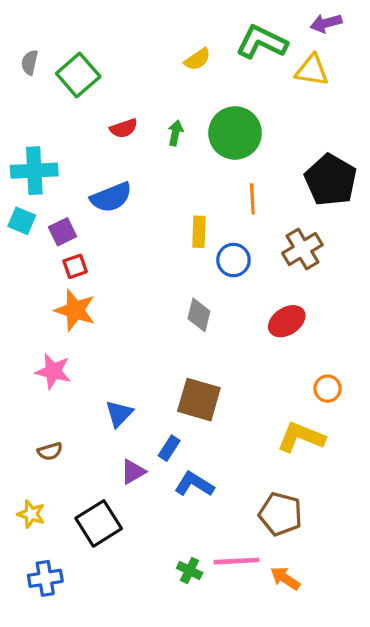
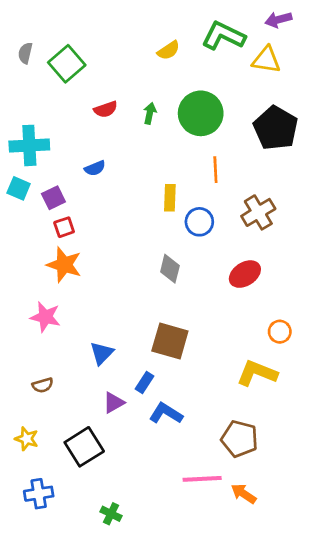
black pentagon: (331, 180) -> (276, 128), moved
blue semicircle: (111, 197) -> (95, 168), size x0.6
green cross: (190, 570) -> (111, 514), moved

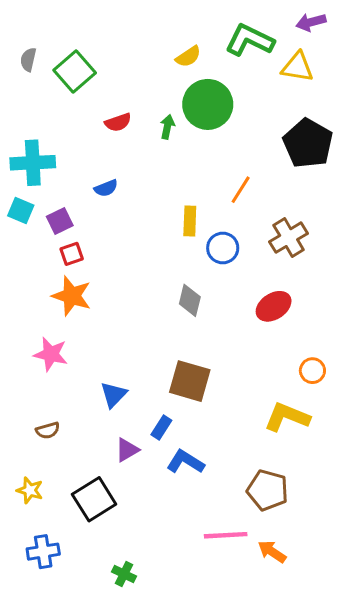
green circle: (201, 113) -> (208, 104), moved
orange line: (215, 170) -> (241, 190), turned 35

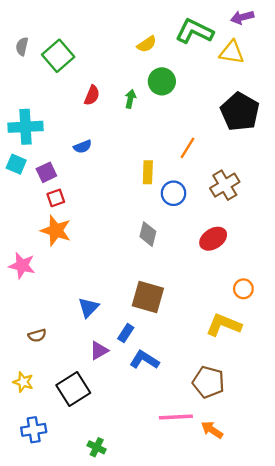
green circle: (208, 104) -> (162, 81), size x0.7
red semicircle: (118, 122) -> (92, 95), turned -48
pink star: (51, 354) -> (22, 266), moved

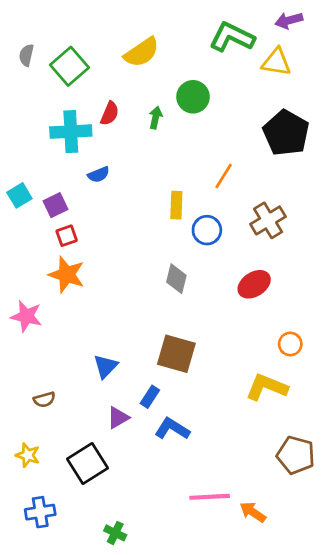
yellow semicircle: (147, 44) -> (142, 52), moved, size x1.5
cyan cross: (26, 127) -> (71, 132), moved
cyan square: (16, 164) -> (19, 195), turned 36
brown pentagon: (208, 382) -> (296, 455), moved

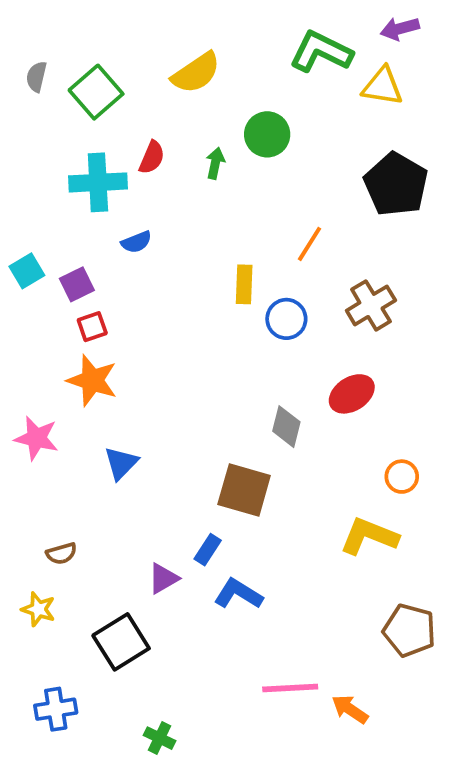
gray diamond: (176, 279) -> (286, 427), moved
blue triangle: (106, 366) -> (121, 463), moved
yellow star: (28, 455) -> (38, 609), moved

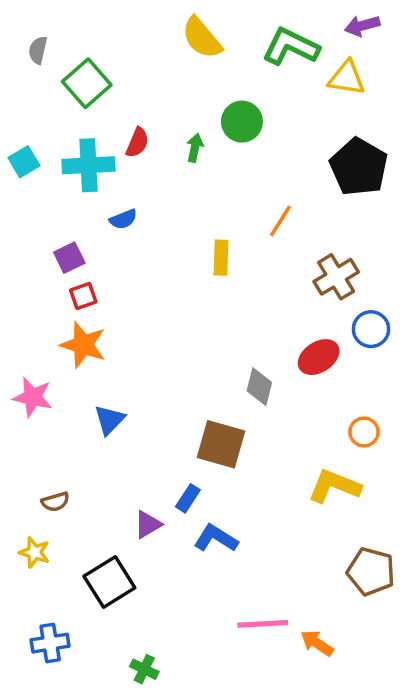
yellow semicircle: (196, 73) -> (202, 38), moved, turned 84
gray semicircle: (36, 77) -> (38, 50), moved
cyan square: (27, 271) -> (24, 162), moved
blue circle: (286, 319) -> (371, 329), moved

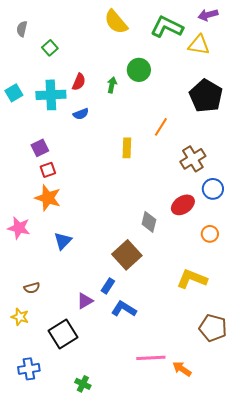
green square: (87, 83) -> (50, 48), size x0.6
blue semicircle: (123, 219) -> (81, 114), moved
orange circle: (364, 432) -> (210, 234), moved
brown square: (221, 444) -> (127, 255), turned 32

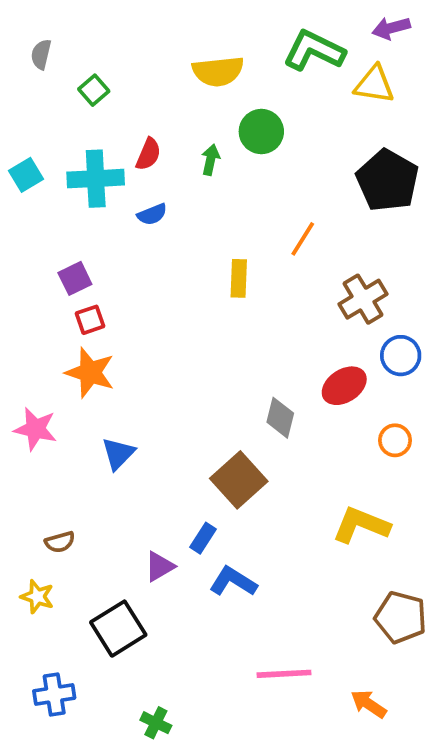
yellow semicircle: (116, 22) -> (218, 71), moved, turned -56
orange arrow: (182, 369) -> (369, 704), moved

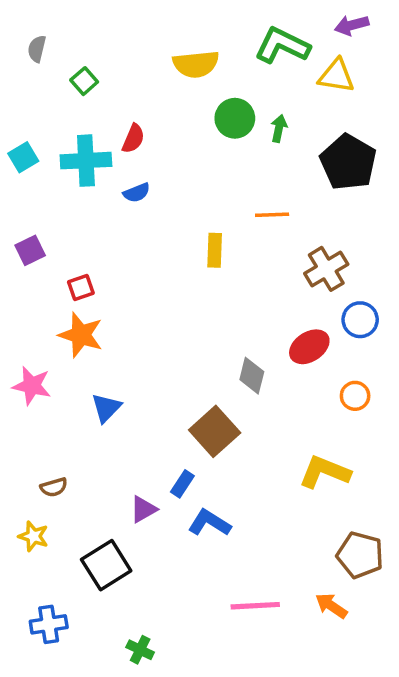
green arrow: (210, 160) -> (279, 128), moved
orange line: (303, 239) -> (272, 215), turned 56
purple square: (75, 278) -> (30, 250), moved
orange arrow: (369, 704) -> (331, 606), moved

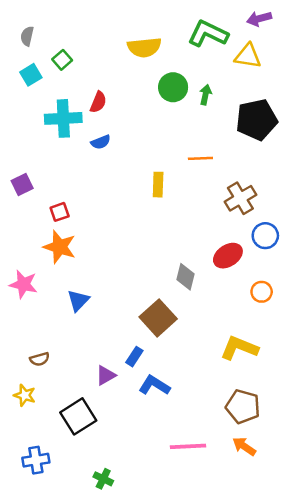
cyan square: (23, 157) -> (31, 75), moved
black pentagon: (348, 162) -> (257, 120), turned 30
brown pentagon: (360, 555) -> (243, 406), moved

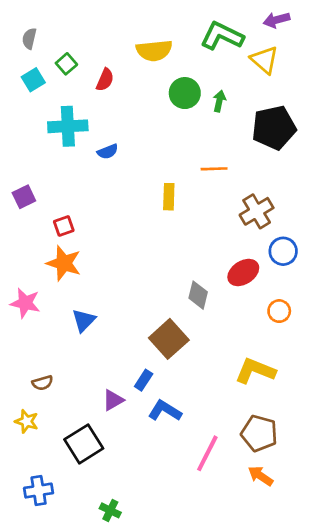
yellow triangle: (248, 56) -> (265, 60), turned 32
red semicircle: (98, 102) -> (105, 80), moved
pink line: (188, 446) -> (207, 453), moved, turned -60

